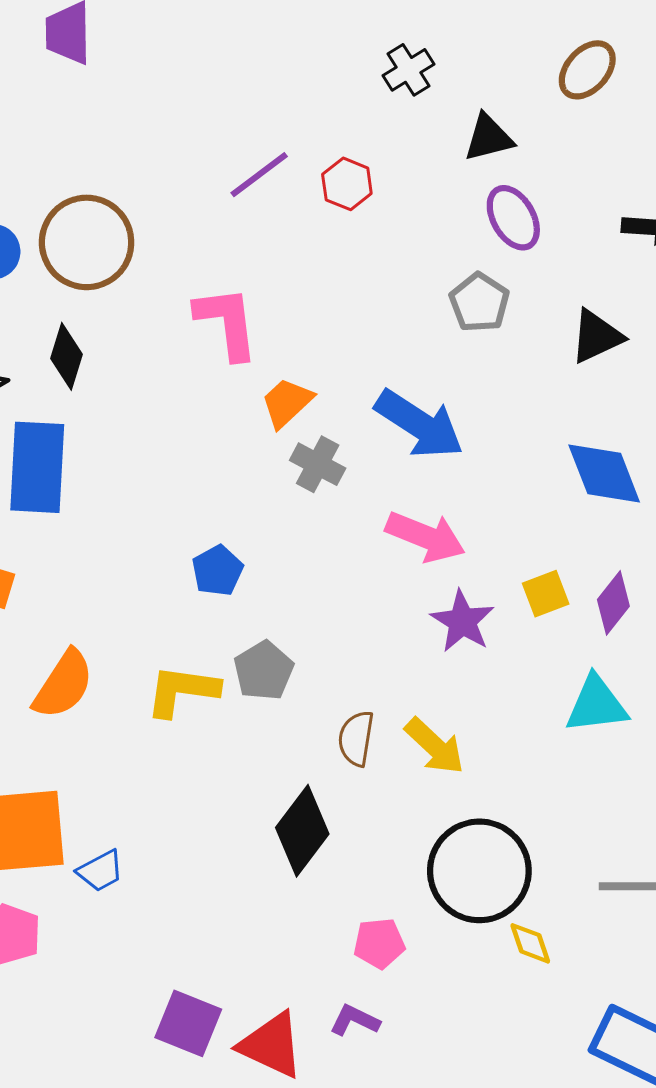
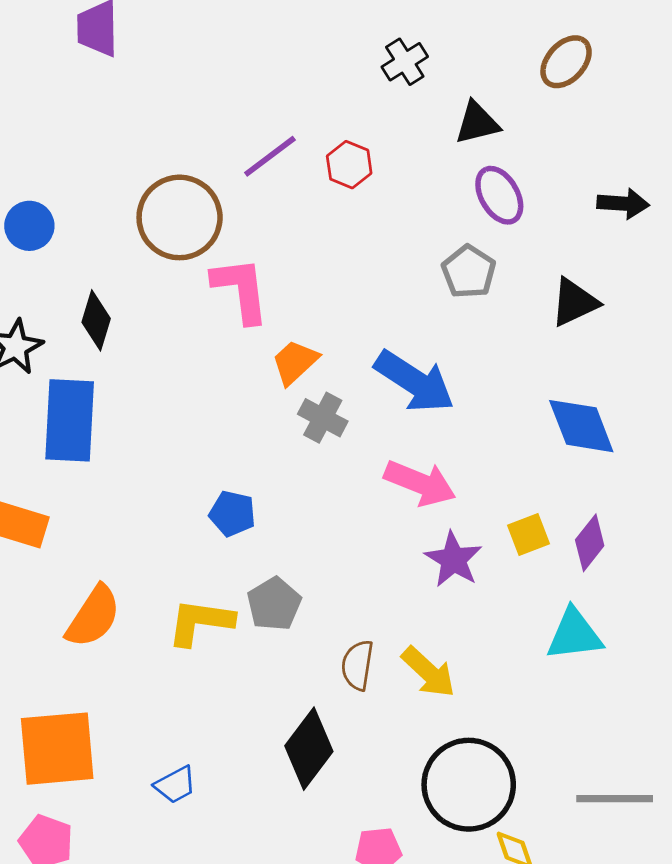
brown circle: (87, 242) -> (180, 217), moved
blue pentagon: (218, 571) -> (232, 514), turned -30
blue trapezoid: (100, 871) -> (175, 785), moved

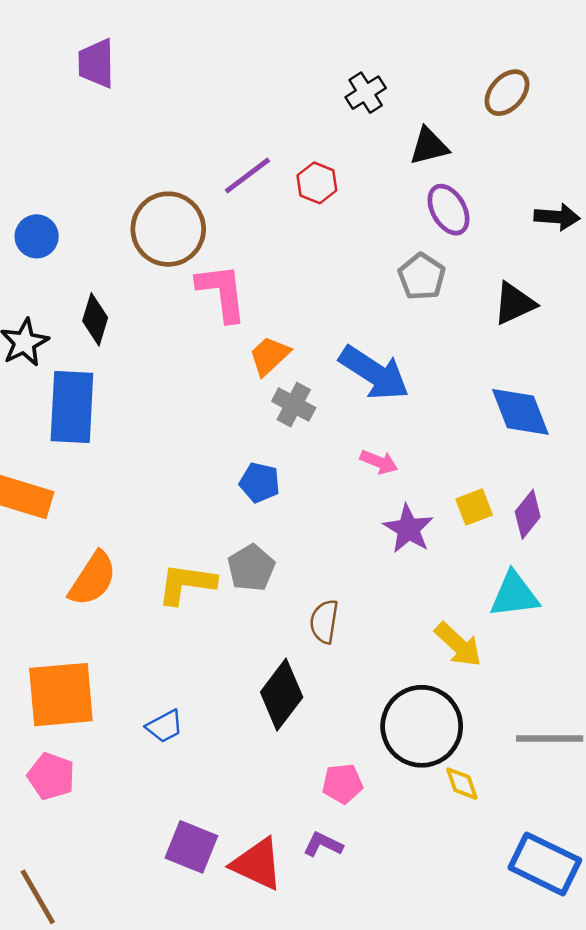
pink arrow: (420, 483) -> (379, 462), size x0.6
blue pentagon: (232, 514) -> (260, 483), moved
yellow arrow: (428, 672) -> (458, 645), moved

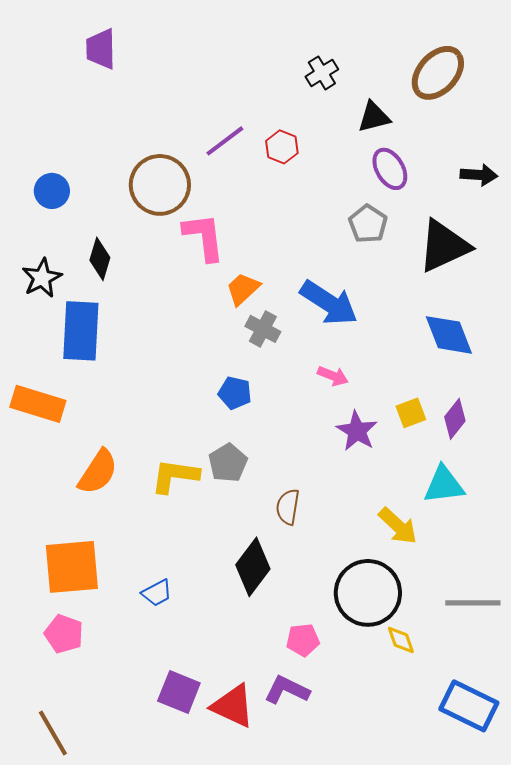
brown ellipse: (507, 93) -> (438, 73), size x1.4
black triangle: (514, 303) -> (444, 246), size x1.5
purple L-shape: (323, 844) -> (287, 690), size x1.4

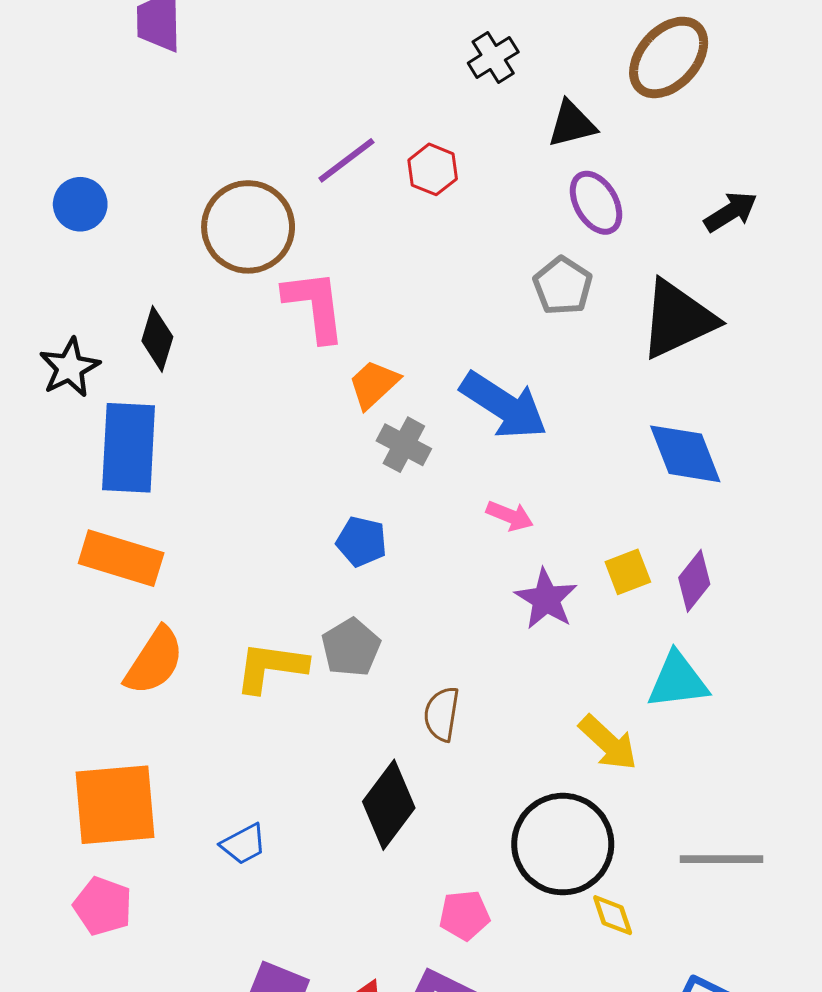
black arrow: (479, 175) -> (731, 212), turned -36
blue circle: (52, 191) -> (80, 204), moved
orange rectangle: (38, 404) -> (121, 558), moved

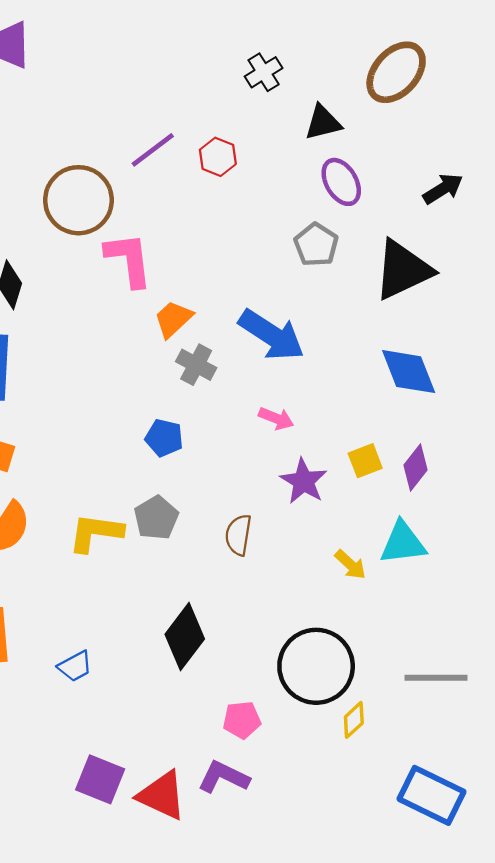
brown semicircle: (442, 714) -> (238, 535), moved
yellow arrow: (608, 743) -> (350, 565), moved, size x0.7
yellow diamond: (613, 915) -> (354, 720), turned 66

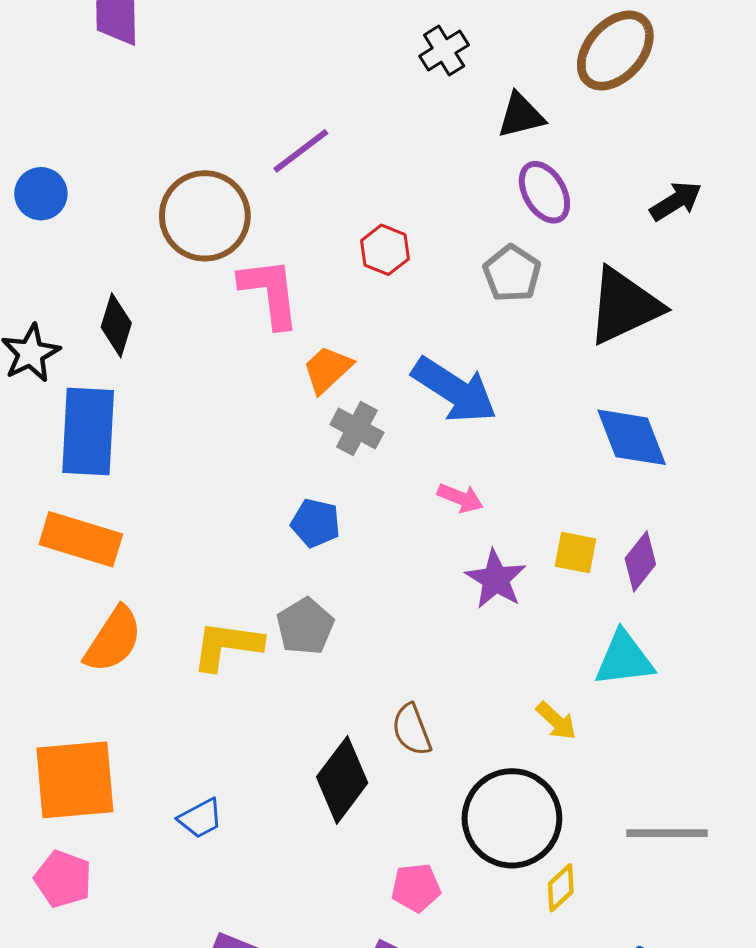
red hexagon: (218, 157) -> (385, 250), moved
yellow square: (365, 461) -> (575, 553), turned 32
brown semicircle: (238, 535) -> (412, 730), moved, turned -30
yellow arrow: (350, 565) -> (556, 721), moved

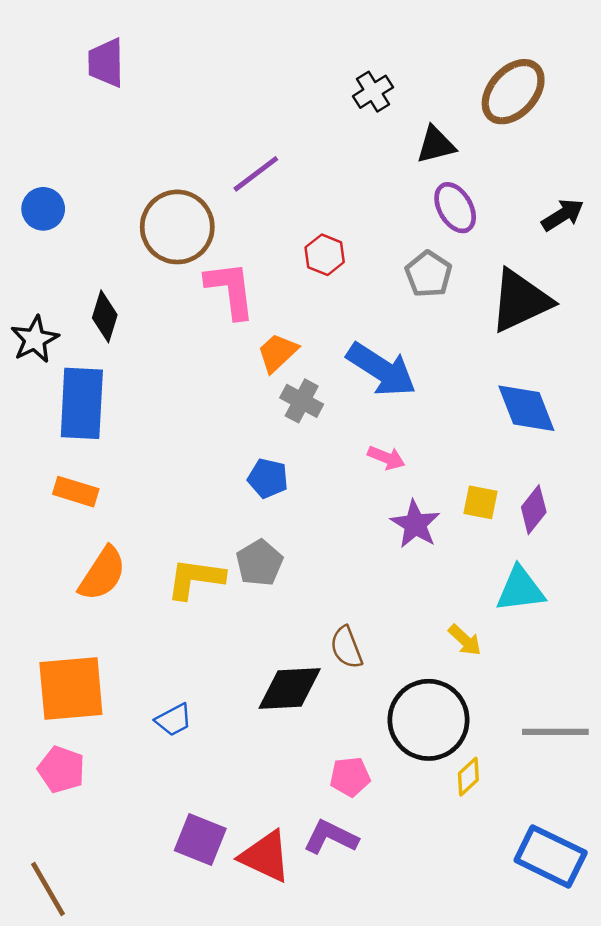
orange rectangle: (81, 539) -> (76, 492), size x0.7
black diamond: (342, 780) -> (290, 688), turned 50

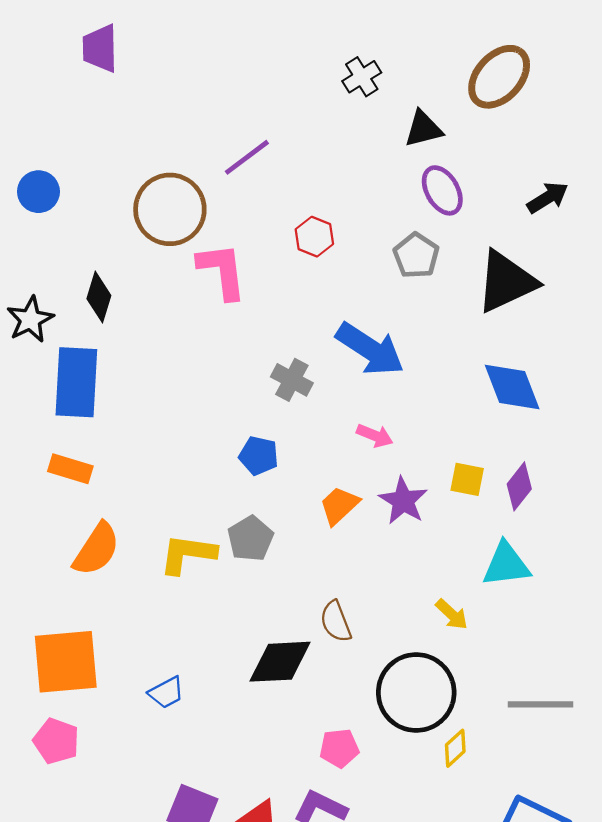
orange trapezoid: (278, 353) -> (339, 505), moved

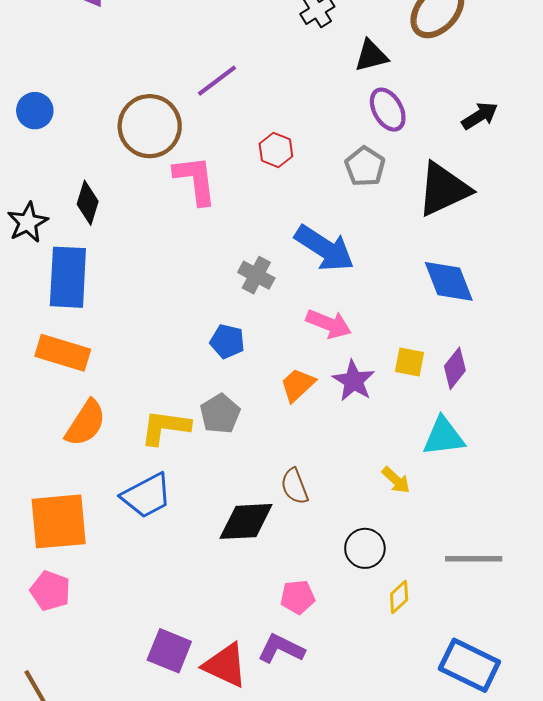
pink arrow: (375, 436) -> (329, 324), size x1.4
orange rectangle: (70, 469) -> (63, 353), size x1.4
blue trapezoid: (166, 693) -> (147, 496), moved, size x1.6
black circle: (416, 693) -> (365, 548), size x0.6

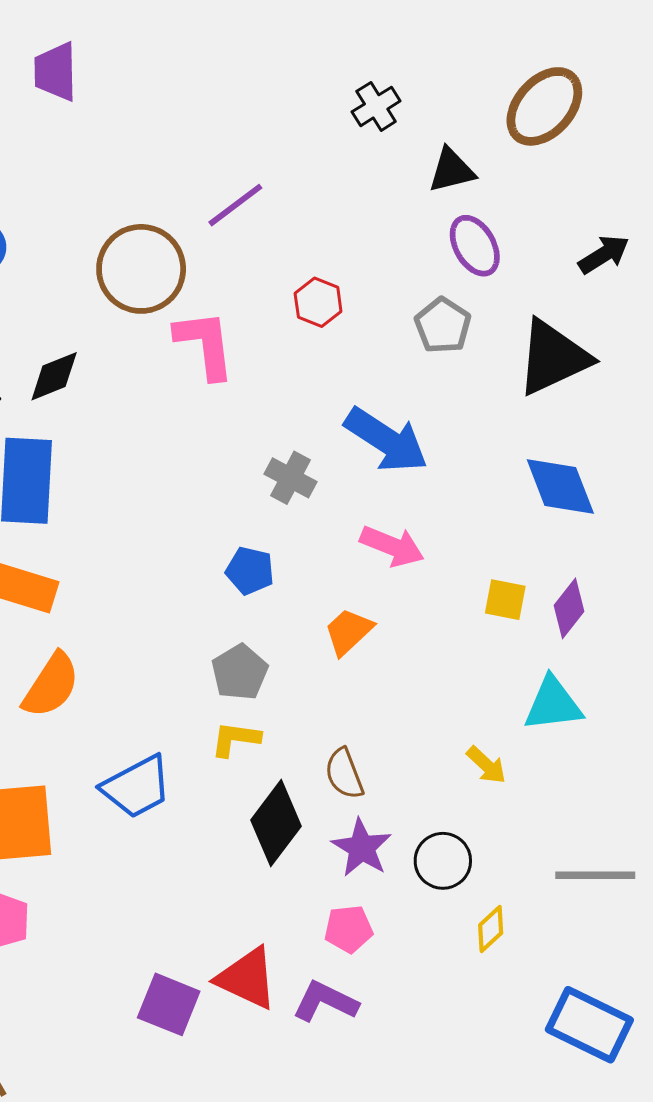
black diamond: (88, 203) -> (54, 376), turned 51
purple star: (354, 381) -> (362, 848), moved
yellow L-shape: (165, 427) -> (235, 739), moved, size x0.7
black diamond: (246, 521) -> (276, 823), turned -50
red triangle: (225, 665) -> (247, 978), moved

